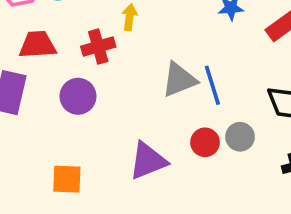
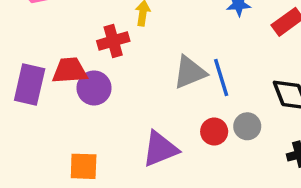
red trapezoid: (37, 45) -> (70, 71), moved

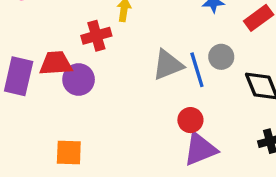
gray circle: (247, 126) -> (221, 57), moved
purple triangle: (160, 149) -> (200, 149), moved

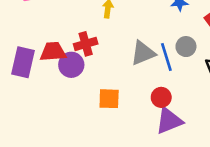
red cross: (96, 36) -> (86, 44), moved
orange square: (69, 152) -> (109, 99), moved

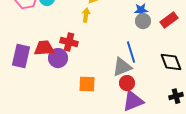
red cross: (86, 44) -> (69, 42), turned 30
gray circle: (186, 47) -> (143, 21), moved
gray triangle: (143, 53) -> (122, 67), moved

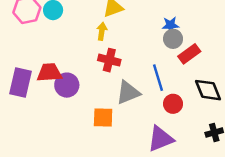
red rectangle: (169, 20) -> (189, 54), moved
red cross: (69, 42) -> (109, 60), moved
gray triangle: (122, 67) -> (128, 93), moved
red circle: (127, 83) -> (173, 104), moved

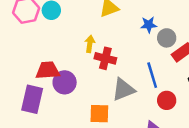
blue star: (170, 25) -> (149, 25), moved
yellow arrow: (102, 31) -> (90, 44), moved
purple rectangle: (21, 83) -> (32, 99), moved

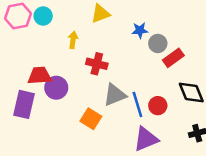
yellow arrow: (90, 44) -> (73, 40), moved
blue line: (152, 75) -> (137, 104), moved
orange square: (99, 114) -> (91, 119), turned 30

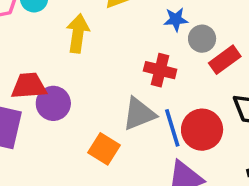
yellow arrow: (73, 40) -> (78, 33), size x1.5
red cross: (97, 64) -> (160, 70), moved
red circle: (158, 106) -> (202, 130), size x1.5

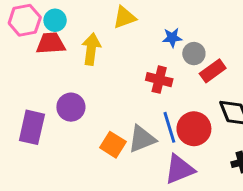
red trapezoid: (29, 86) -> (51, 43), moved
gray triangle: (139, 114) -> (142, 139), moved

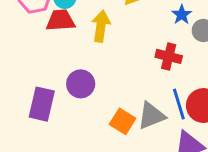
blue star: (172, 38) -> (182, 15), turned -30

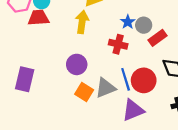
blue star: (182, 15) -> (128, 22), moved
yellow arrow: (101, 26) -> (82, 22), moved
purple circle: (81, 84) -> (77, 64), moved

